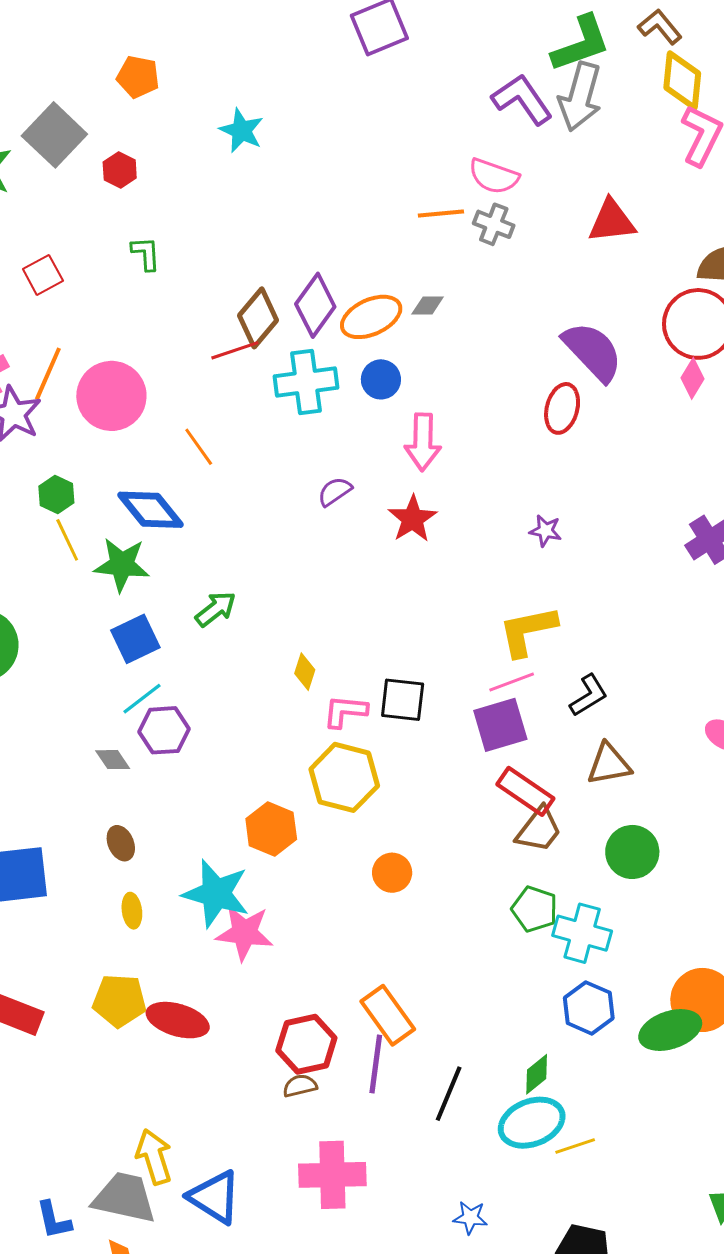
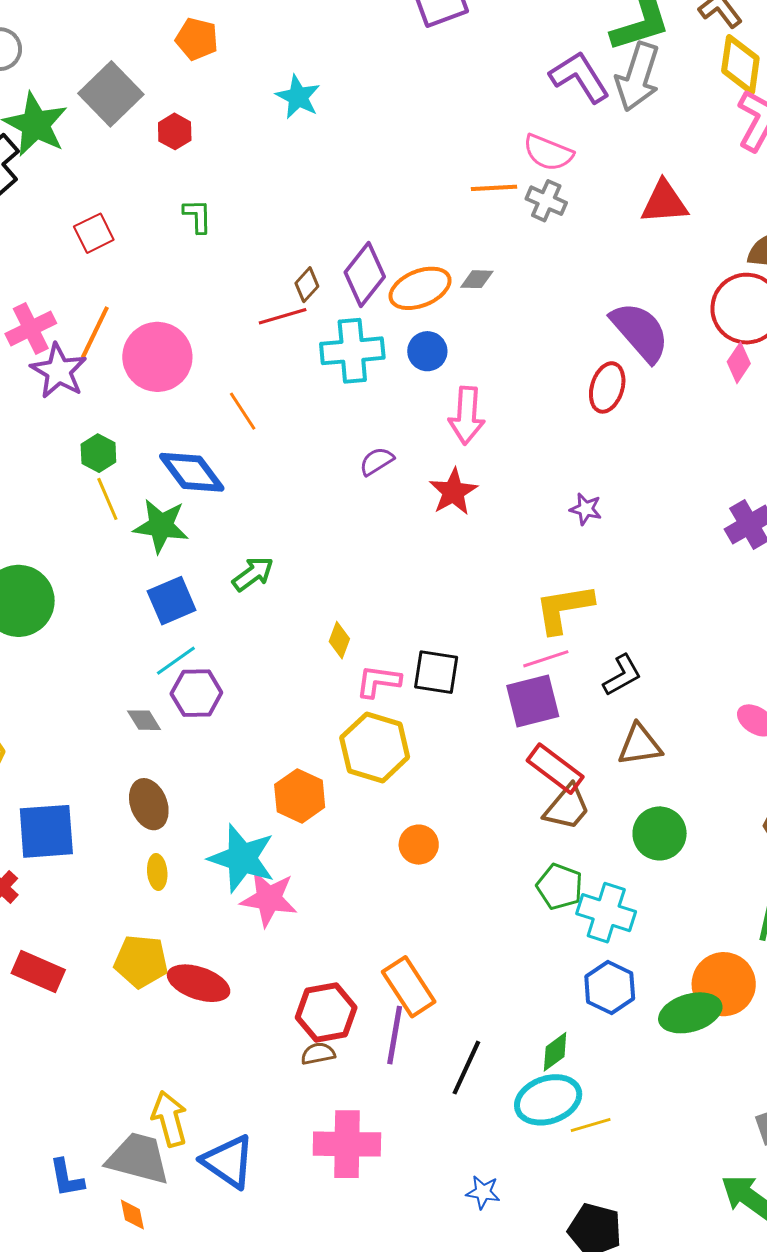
brown diamond: (258, 318) -> (307, 285), size x0.6
brown ellipse: (121, 843) -> (149, 804), size x1.4

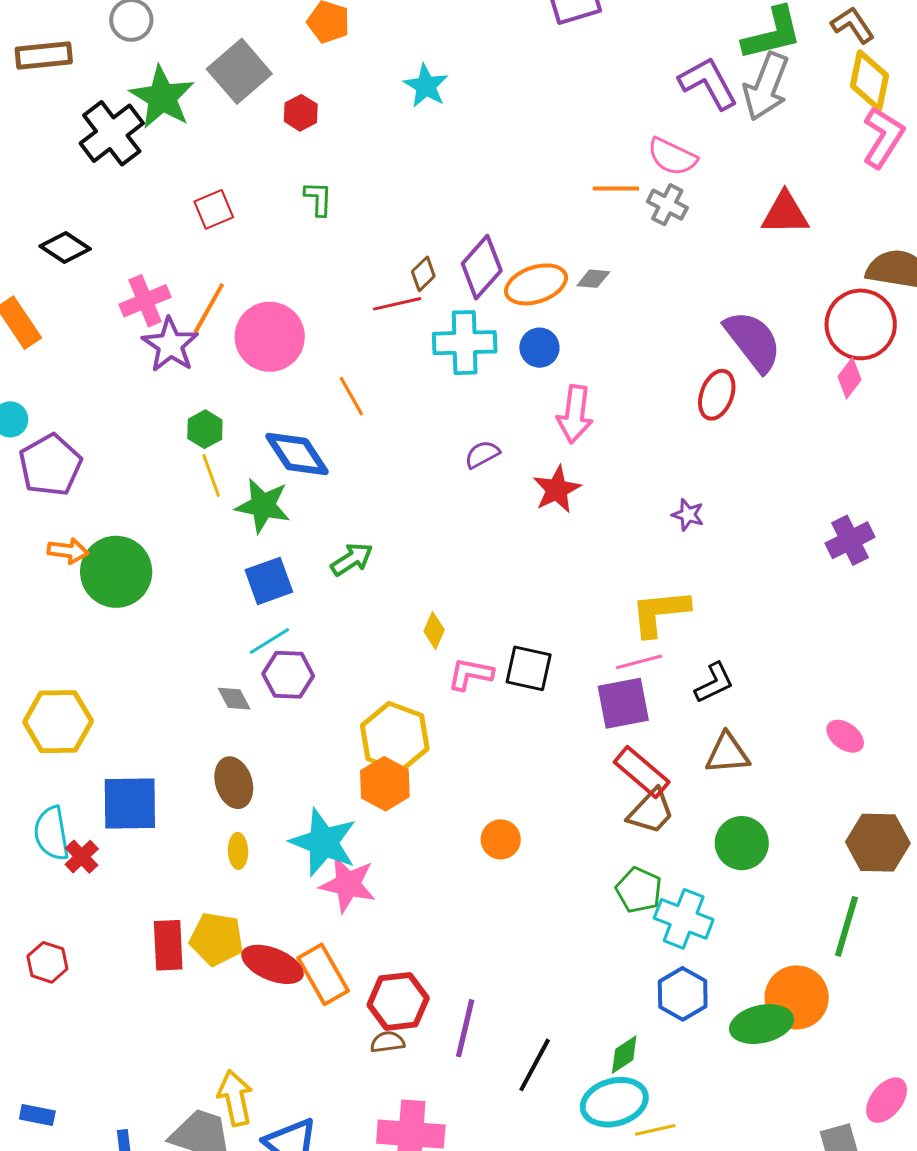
yellow hexagon: (375, 747) -> (395, 737), moved
red rectangle: (38, 972) -> (168, 945), moved, turned 60
orange rectangle: (409, 987) -> (323, 974), moved

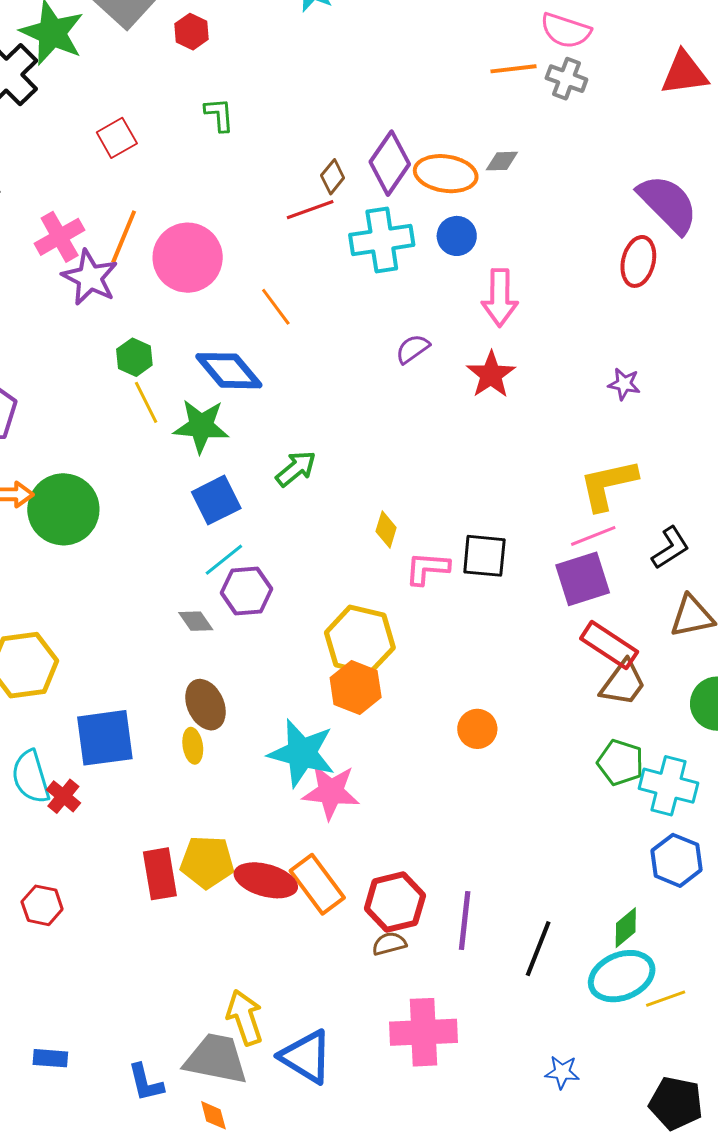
orange ellipse: (536, 284) -> (446, 174), turned 34
yellow ellipse: (238, 851) -> (193, 746), moved

